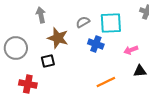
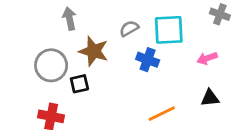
gray circle: (16, 48) -> (51, 65), moved
pink arrow: (131, 50) -> (207, 58), moved

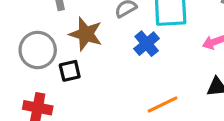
blue cross: (148, 60) -> (147, 44), turned 30

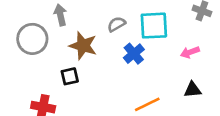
gray circle: (38, 50) -> (32, 39), moved

